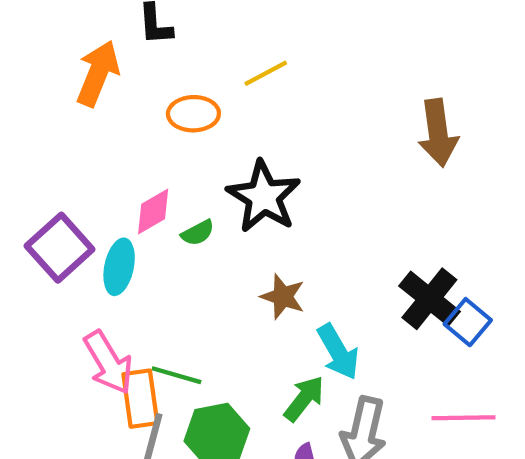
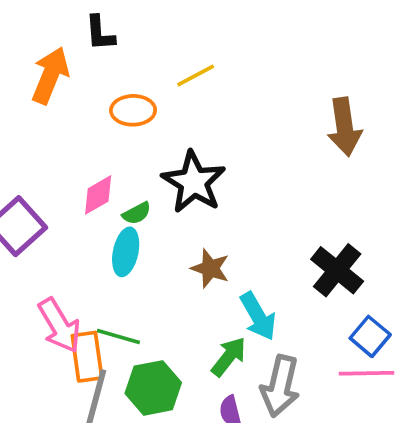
cyan ellipse: (119, 267) -> (126, 252), moved
blue square: (468, 322) -> (370, 336), moved

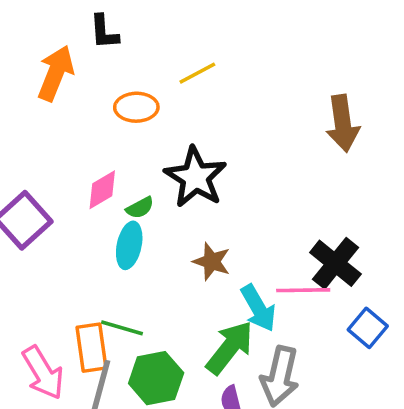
pink arrow: (59, 325) -> (43, 373), moved
green arrow: (229, 357) -> (230, 348), size x1.4
pink line: (367, 373) -> (303, 290), moved

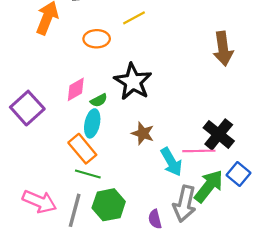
orange rectangle: (91, 348) -> (82, 149), moved, turned -32
green arrow: (230, 348) -> (209, 186), moved
pink arrow: (43, 373) -> (39, 202), turned -36

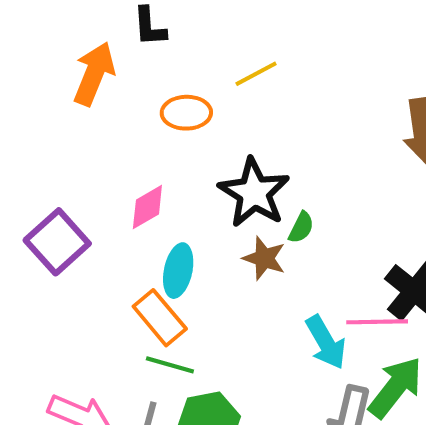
green semicircle: (99, 100) -> (301, 228), moved, turned -35
brown star: (143, 133) -> (264, 258), moved

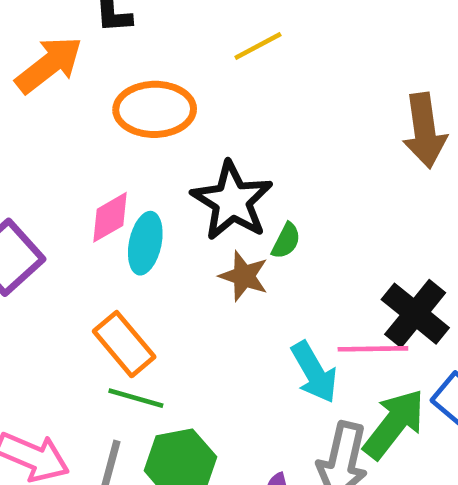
orange arrow: (94, 74) -> (49, 65), turned 30
yellow line: (256, 74) -> (258, 46), moved
orange ellipse: (186, 113) -> (155, 109), size x1.4
cyan ellipse: (178, 271) -> (145, 243), moved

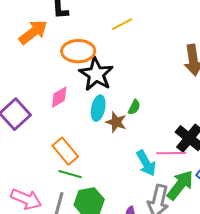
black star: (232, 201) -> (96, 74), moved
cyan ellipse: (145, 243) -> (98, 108), moved

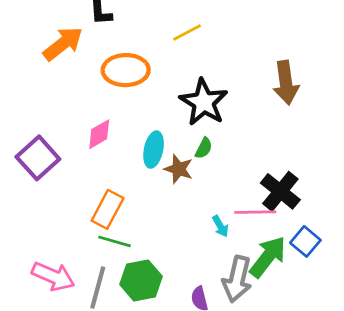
black star: (96, 74) -> (204, 102), moved
orange rectangle: (65, 151) -> (108, 209), turned 68
cyan arrow: (146, 163) -> (220, 226), size x0.6

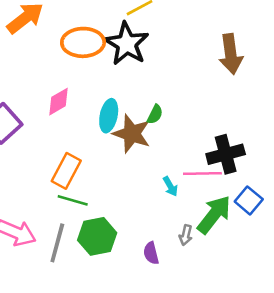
black star: (204, 102) -> (127, 44), moved
brown star: (179, 169) -> (132, 134), size x1.4
black cross: (280, 191) -> (226, 154), turned 36
gray arrow: (237, 279) -> (186, 235), size x0.5

